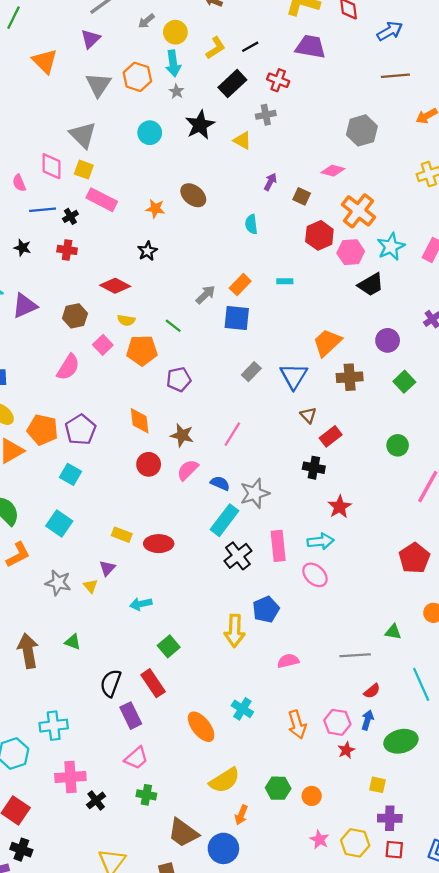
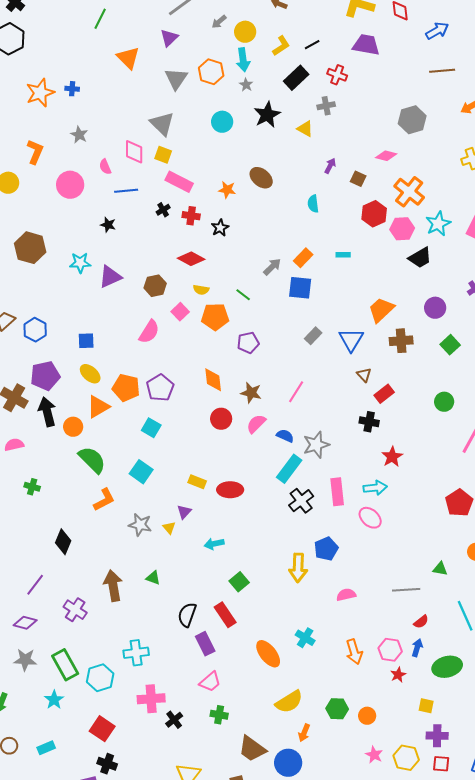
black cross: (70, 216) -> (163, 210), moved
red cross: (67, 250) -> (191, 216), moved

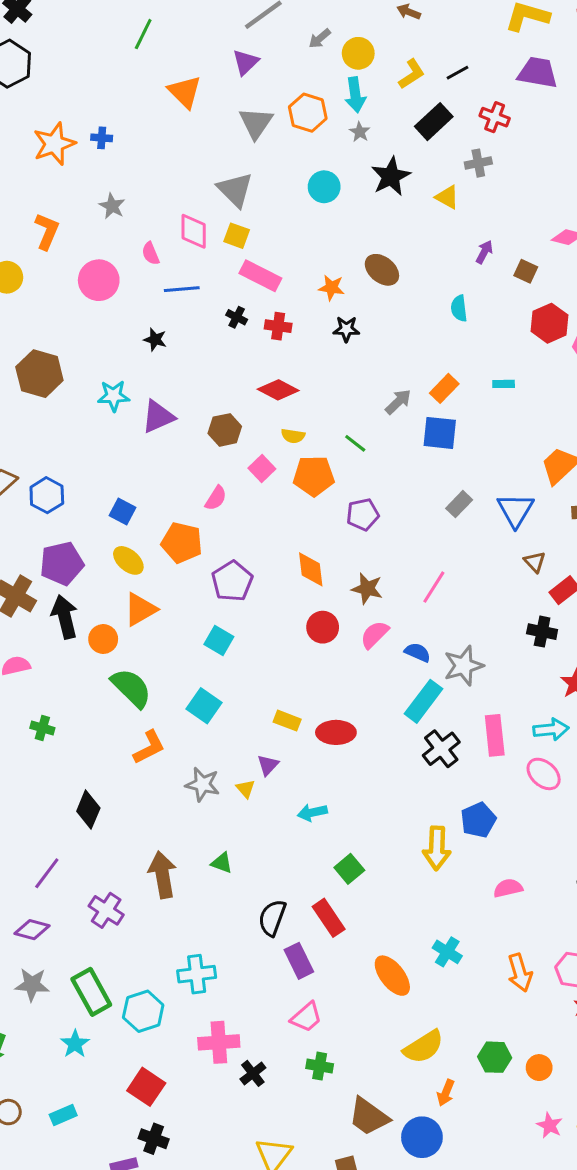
black cross: (163, 210) -> (237, 317), turned -32
black star: (220, 228) -> (346, 329), moved, turned 30
pink semicircle: (149, 332) -> (216, 498), size x0.7
blue square: (86, 341) -> (122, 511), turned 30
orange pentagon: (126, 388) -> (182, 543), moved

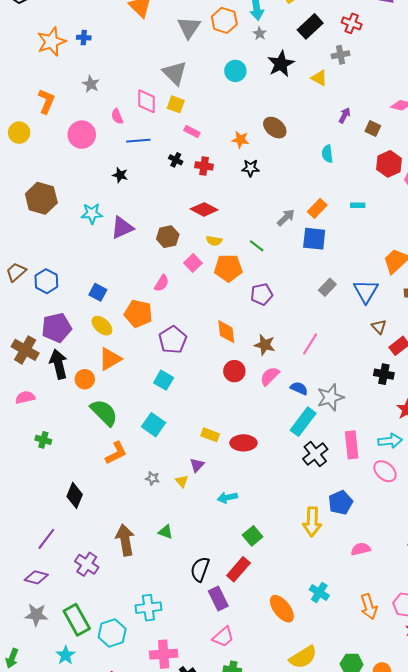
pink rectangle: (260, 276) -> (192, 132), size x0.6
gray star: (203, 784) -> (152, 478), size x0.6
red rectangle: (329, 918) -> (238, 569), turned 75

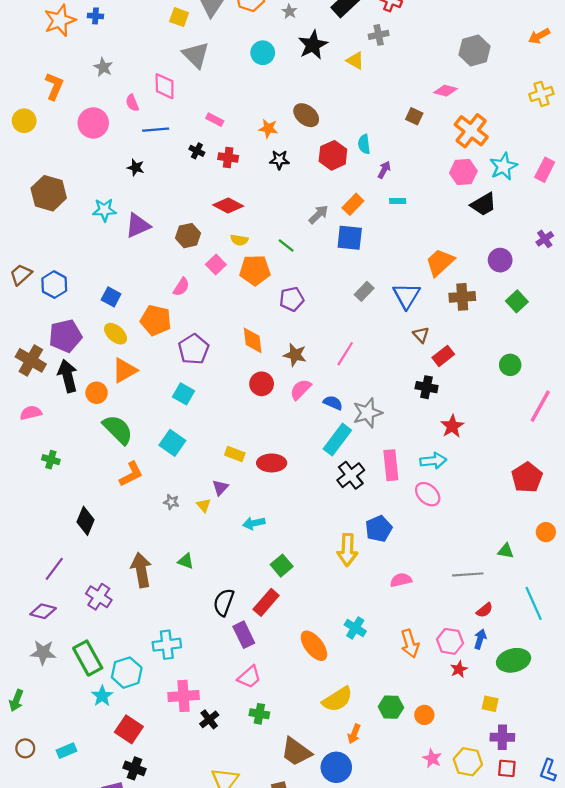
yellow square: (176, 104) -> (179, 17), moved
purple arrow: (345, 115) -> (384, 170), moved
red hexagon: (389, 164) -> (333, 155), moved
cyan star: (66, 655) -> (102, 696), moved

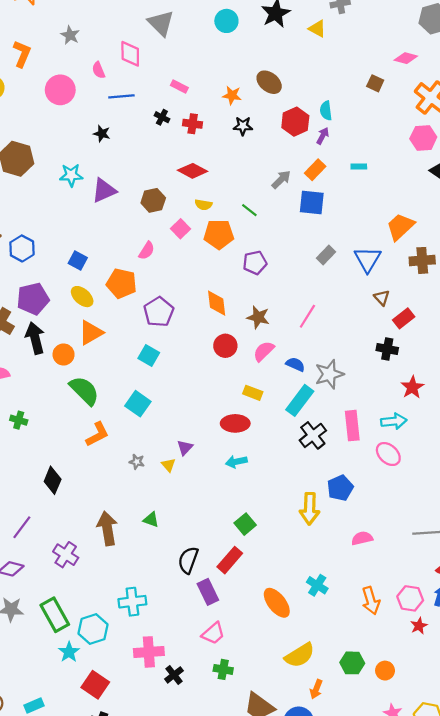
purple arrow: (384, 170) -> (323, 136), moved
yellow rectangle: (235, 454) -> (253, 393), moved
cyan arrow: (254, 523) -> (236, 462), moved

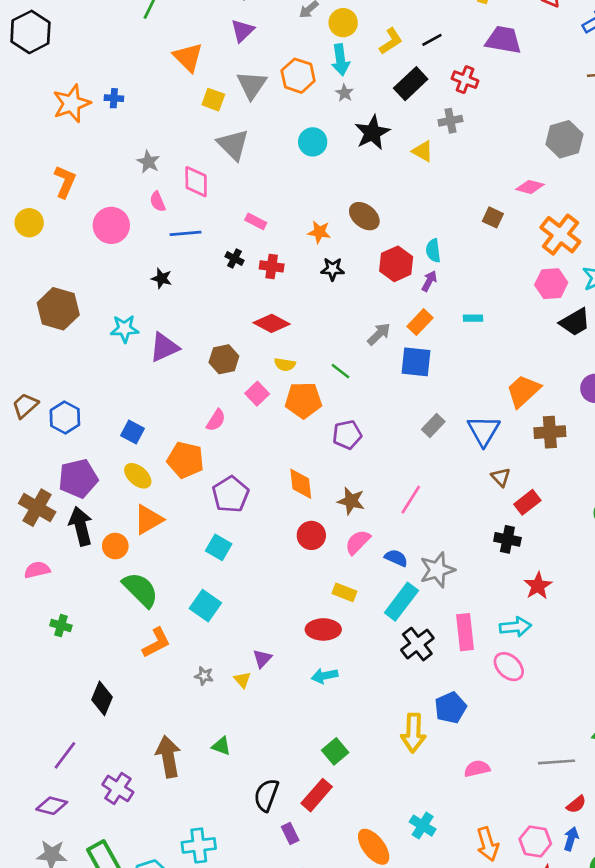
gray star: (70, 35) -> (148, 162), moved
purple rectangle: (208, 592) -> (290, 834), size x0.7

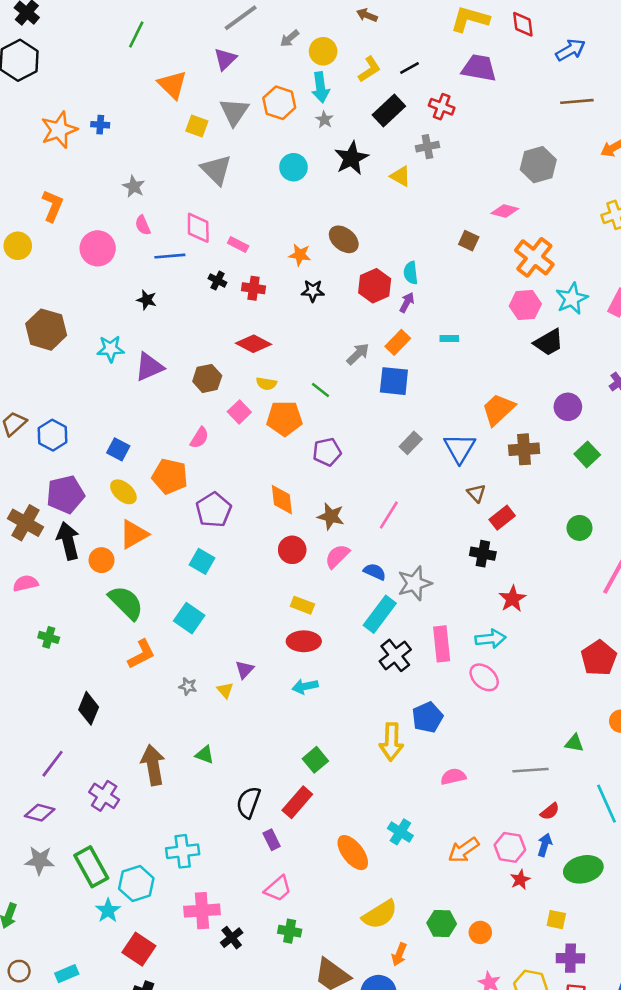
pink diamond: (196, 182) -> (198, 228), moved
yellow rectangle: (344, 592) -> (302, 605), moved
orange arrow: (488, 844) -> (464, 850), turned 72

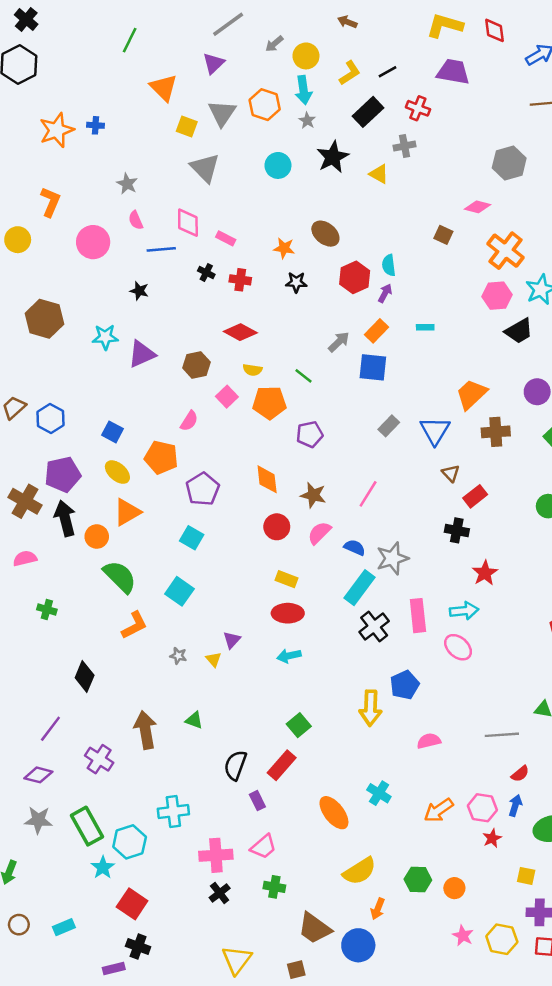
pink cross: (202, 911) -> (216, 855), moved

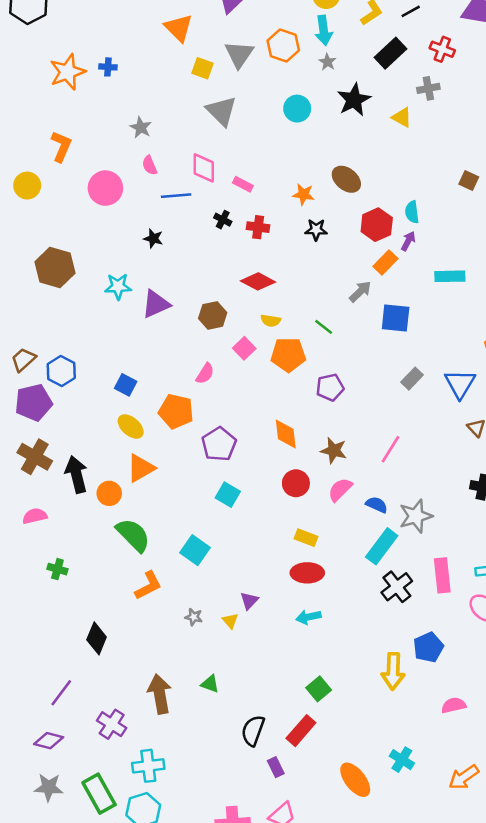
cyan rectangle: (425, 327) -> (450, 276), size x1.6
orange rectangle: (377, 331) -> (385, 262), moved
purple pentagon: (63, 474) -> (33, 403), moved
cyan square: (192, 538) -> (228, 495), moved
cyan cross: (173, 811) -> (148, 766), moved

